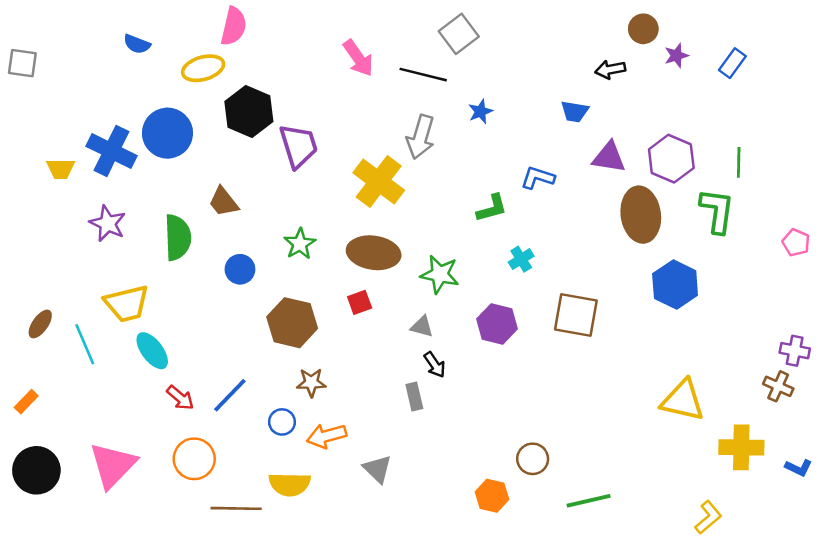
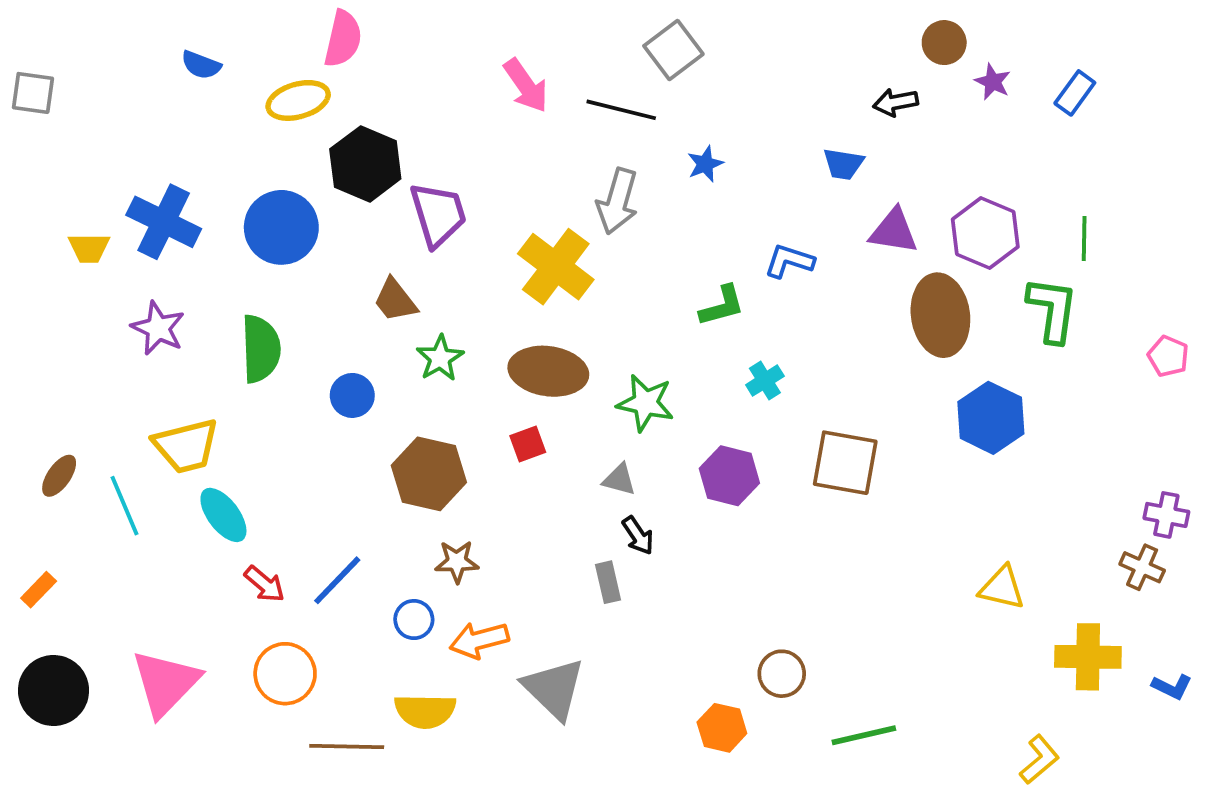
purple star: (676, 56) -> (993, 82), turned -30
blue circle: (167, 133) -> (281, 227), moved
brown trapezoid: (223, 202) -> (395, 300), moved
yellow triangle: (683, 400) -> (1002, 588), size x0.7
gray triangle: (377, 469) -> (554, 689), size x1.5

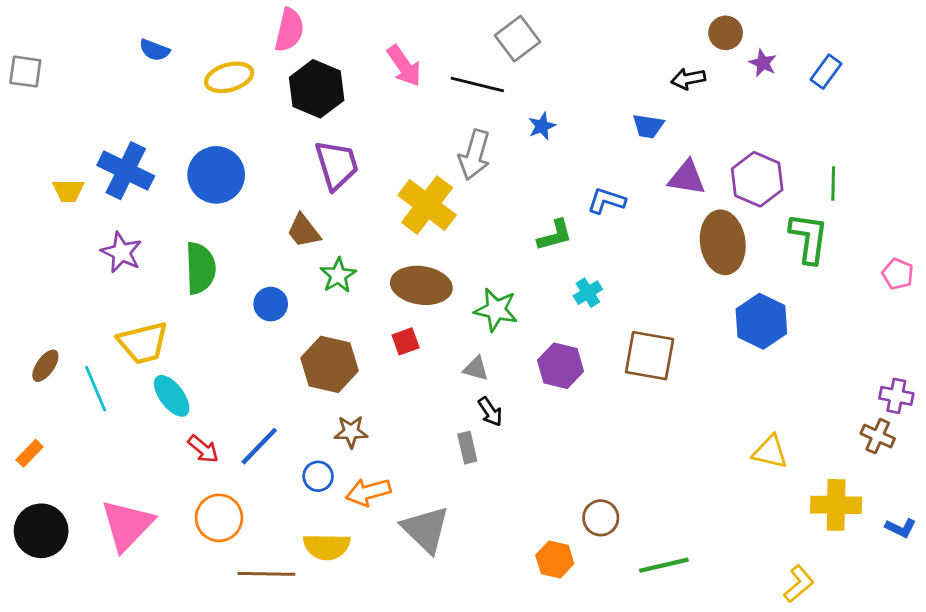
pink semicircle: (343, 39) -> (289, 30), moved
black hexagon: (365, 164) -> (317, 89), moved

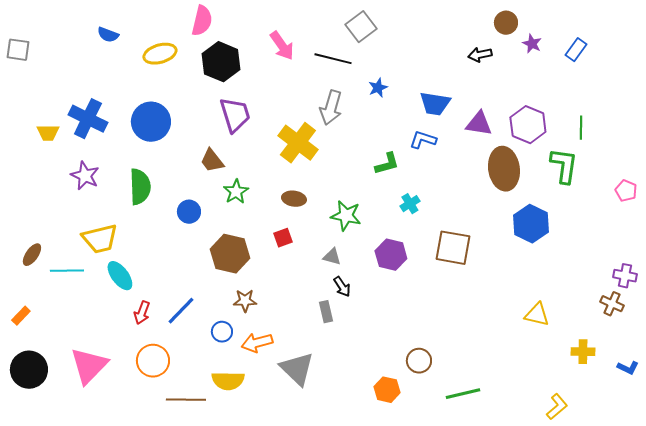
blue trapezoid: (648, 126) -> (435, 104), moved, size x1.4
brown ellipse: (421, 285) -> (294, 199), size x0.6
cyan line: (96, 389) -> (67, 271), turned -68
red arrow: (203, 449) -> (142, 313), turned 70
yellow cross: (836, 505) -> (583, 352), size x0.7

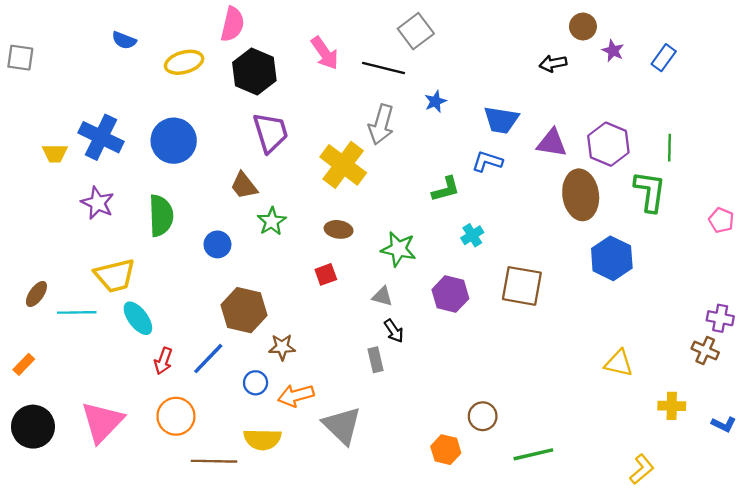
brown hexagon: (230, 254) -> (244, 310), moved

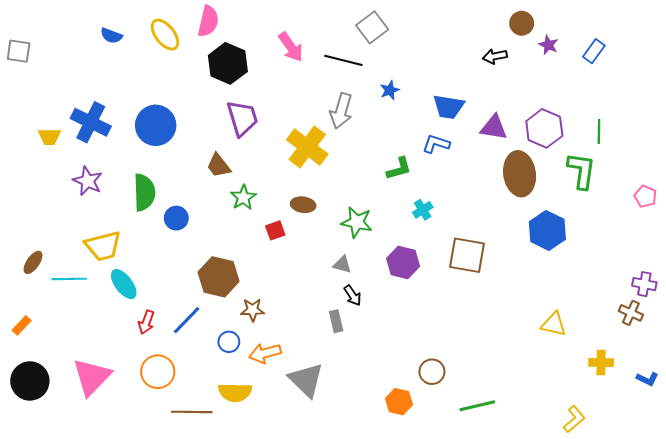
yellow ellipse: (184, 62) -> (165, 35), moved, turned 68
blue circle: (217, 244) -> (176, 218), moved
red square: (326, 274) -> (275, 230), moved

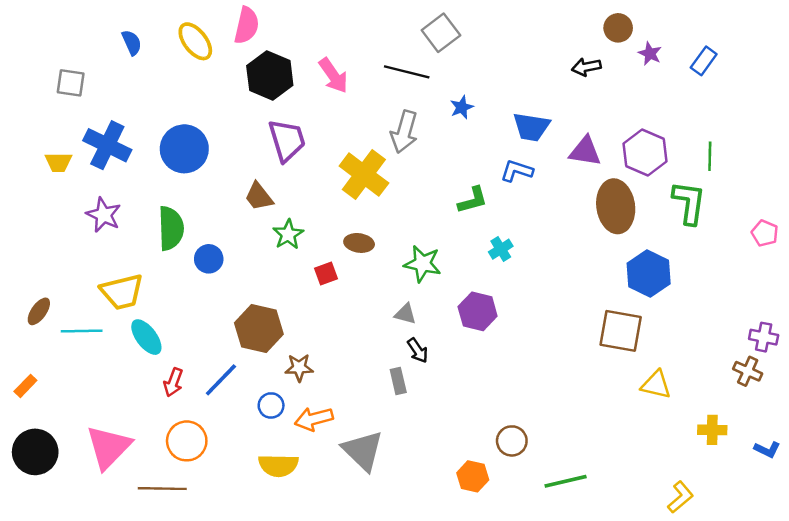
blue semicircle: (111, 36) -> (132, 43), turned -135
pink arrow: (291, 47) -> (333, 76), moved
gray square: (19, 51) -> (71, 83), moved
brown square: (467, 255) -> (621, 331), moved
brown line: (192, 412) -> (162, 489), moved

